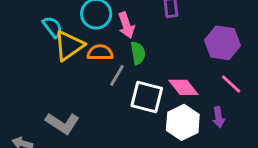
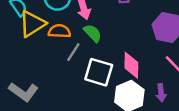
green semicircle: (138, 53) -> (93, 33), turned -36
pink diamond: (184, 87) -> (131, 65), turned 36

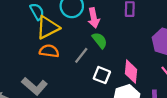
orange semicircle: (59, 31) -> (49, 51), moved
white square: (99, 72) -> (102, 75), size x0.7

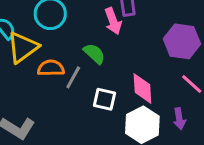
pink arrow: (94, 18) -> (113, 21), moved
orange semicircle: (49, 51) -> (51, 68), moved

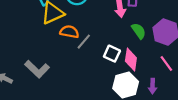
green semicircle: (94, 54) -> (139, 31), moved
white square: (105, 99) -> (112, 54), moved

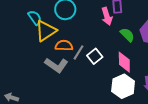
white square: (112, 54) -> (95, 56), moved, turned 35
gray L-shape: (37, 69) -> (56, 65), moved

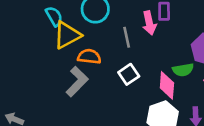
green semicircle: (127, 35) -> (183, 70), moved, turned 119
gray line: (78, 52) -> (127, 37), moved, turned -49
gray L-shape: (56, 65) -> (77, 82), turned -85

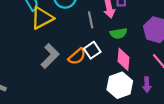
orange semicircle: (89, 57) -> (77, 56), moved, turned 132
green semicircle: (183, 70) -> (118, 33), moved

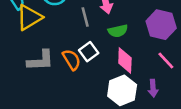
gray L-shape: (50, 56) -> (41, 61), turned 45
orange semicircle: (77, 56) -> (72, 60), turned -78

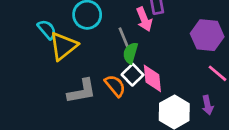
green semicircle: (118, 31) -> (130, 53), moved, turned 126
pink diamond: (125, 60) -> (152, 78), moved

